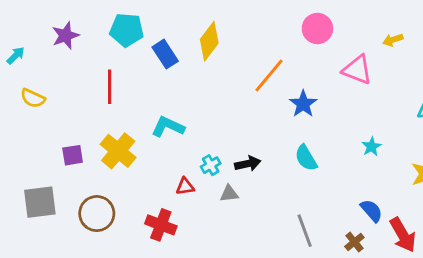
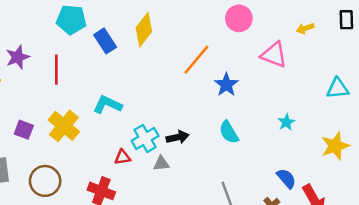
purple star: (65, 36) -> (18, 57), moved
purple square: (73, 155) -> (24, 130), turned 30
cyan cross: (211, 165) -> (145, 138), size x1.5

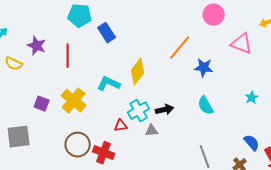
yellow diamond: (144, 30) -> (138, 72), moved
purple star: (18, 57) -> (37, 46), turned -30
blue star: (226, 85) -> (204, 68), turned -30
brown circle: (45, 181) -> (78, 145), moved

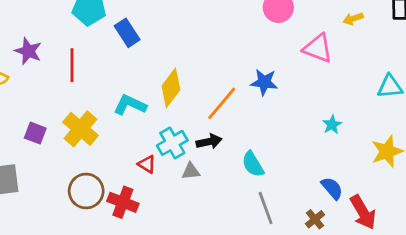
orange line: (180, 48) -> (222, 103), moved
cyan semicircle: (206, 106) -> (253, 164), moved
red triangle: (121, 126) -> (147, 164), turned 40

